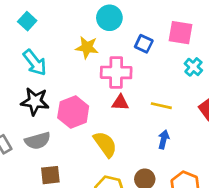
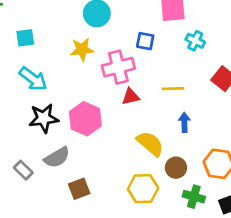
cyan square: (27, 21) -> (25, 38), moved, turned -36
blue square: (144, 44) -> (145, 41), moved
yellow semicircle: (105, 144) -> (150, 144), moved

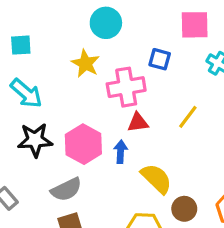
yellow star: (82, 49) -> (86, 63), turned 30
yellow line: (173, 89) -> (188, 117), turned -55
blue arrow: (184, 122) -> (121, 152), moved
gray semicircle: (57, 157) -> (66, 189), moved

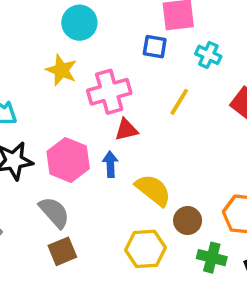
blue square: (160, 59) -> (155, 47), moved
yellow line: (188, 117) -> (179, 102), moved
gray semicircle: (66, 189) -> (54, 212), turned -100

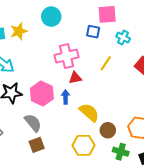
yellow star: (61, 70) -> (19, 31), moved, turned 30

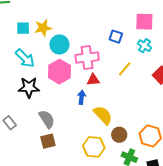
pink square: (107, 14) -> (144, 22), moved
cyan circle: (51, 17) -> (59, 44), moved
pink hexagon: (42, 94) -> (59, 72), moved

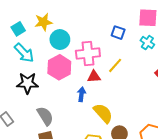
cyan square: (23, 28) -> (18, 29), moved, turned -32
yellow line: (125, 69) -> (115, 65), moved

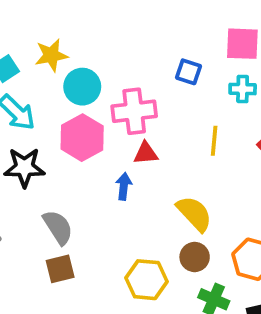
cyan cross: (147, 42) -> (243, 89), turned -32
yellow line: (115, 65) -> (214, 141), moved, turned -35
yellow semicircle: (103, 113) -> (194, 214), moved

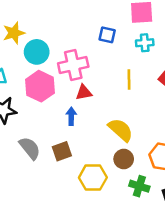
brown square: (60, 269) -> (62, 151), moved

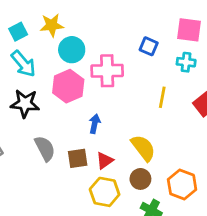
red triangle: (84, 92) -> (105, 161), moved, turned -36

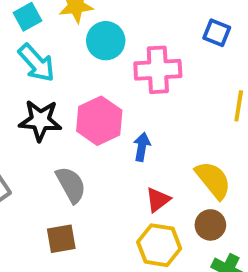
pink hexagon: (68, 86) -> (99, 121), moved
brown square: (78, 158) -> (61, 239), moved

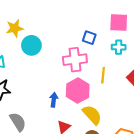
pink cross: (158, 70) -> (75, 60), moved
pink hexagon: (99, 121) -> (78, 91), moved

